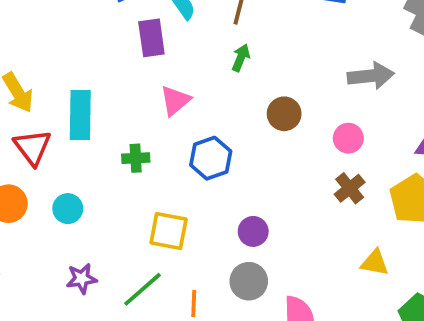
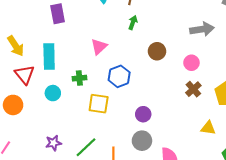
purple rectangle: (151, 38) -> (58, 14), moved
cyan circle: (68, 209) -> (53, 93), moved
yellow square: (169, 231) -> (99, 104), moved

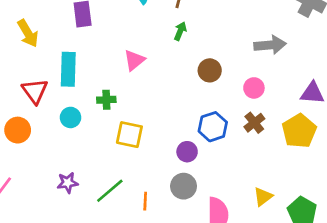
yellow arrow: (16, 46) -> (28, 33), moved
blue hexagon: (119, 76) -> (213, 127), moved
yellow triangle: (208, 128) -> (263, 197), moved, turned -49

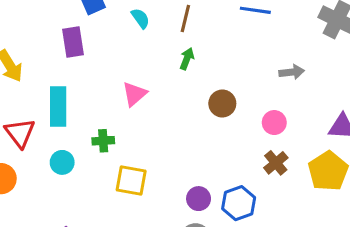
gray arrow: (270, 45) -> (292, 72), size x0.7
blue hexagon: (213, 127) -> (239, 203), moved

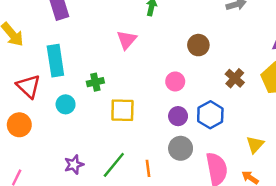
pink triangle: (134, 94) -> (127, 40), moved
brown circle: (222, 104) -> (198, 45), moved
pink circle: (274, 123) -> (175, 82), moved

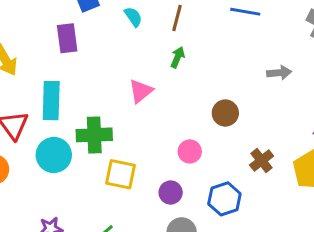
green cross: (95, 82) -> (94, 135), size x1.6
cyan circle: (66, 104) -> (54, 155), size x1.5
purple circle: (178, 116) -> (171, 193), moved

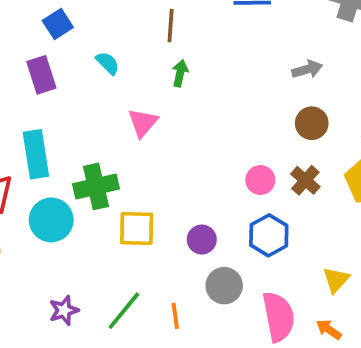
cyan semicircle: (133, 17) -> (108, 63), moved
brown circle: (225, 113) -> (312, 123), moved
pink circle: (190, 151) -> (260, 180), moved

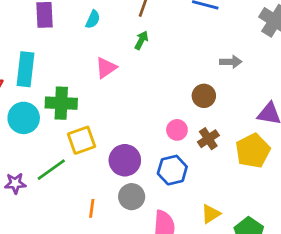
cyan semicircle: (108, 63) -> (93, 19), turned 54
brown circle: (312, 123) -> (204, 96), moved
yellow square: (137, 229) -> (82, 140), turned -36
purple circle: (202, 240) -> (125, 160), size x1.5
green line: (124, 311) -> (51, 170), moved

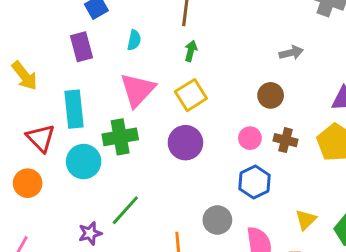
pink triangle: (106, 68) -> (138, 90), moved, size x1.5
brown cross: (208, 139) -> (285, 140), turned -30
yellow square: (82, 140) -> (191, 95), moved
purple circle: (125, 160) -> (185, 143), moved

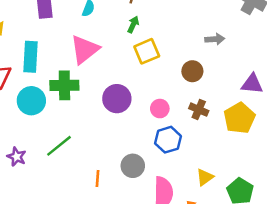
yellow square: (191, 95) -> (147, 51), moved
pink circle: (250, 138) -> (160, 109), moved
purple star: (90, 233) -> (17, 157), moved, turned 30

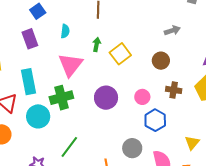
green arrow: (133, 25) -> (97, 44), moved

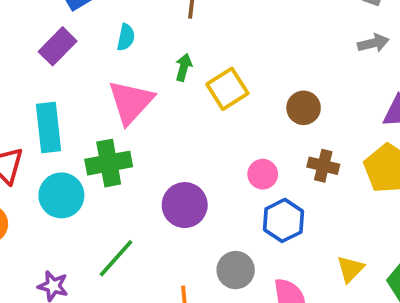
gray arrow: (172, 30) -> (373, 43), moved
purple rectangle: (30, 39) -> (58, 46), turned 60
purple circle: (106, 98) -> (185, 205), moved

